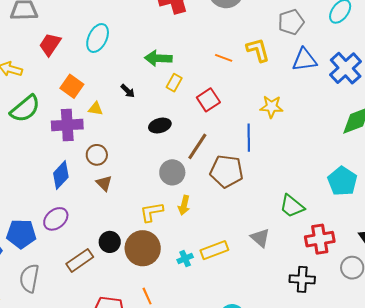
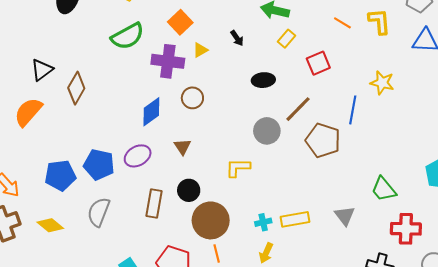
yellow triangle: (96, 109) -> (200, 50), turned -49
brown triangle: (104, 183) -> (182, 147), moved
yellow arrow: (184, 205) -> (266, 253), moved
brown circle: (143, 248) -> (211, 220), moved
brown rectangle: (80, 260) -> (154, 204), turned -56

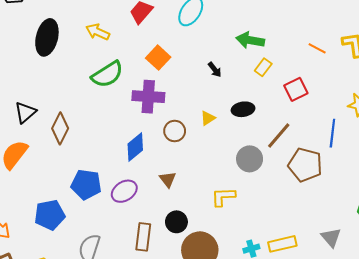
yellow triangle: (200, 50) -> (208, 118), moved
blue pentagon: (99, 165) -> (86, 184), moved

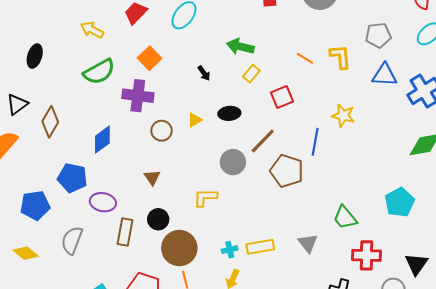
black ellipse: (47, 37) -> (35, 56), moved, size x0.7
blue diamond: (135, 147) -> (102, 140), moved
purple ellipse: (124, 191) -> (103, 202), moved, turned 40

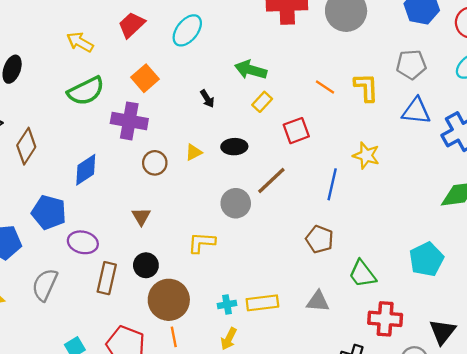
brown pentagon: (287, 171) -> (320, 239), moved, size x0.7
gray triangle: (308, 243) -> (318, 301), turned -50

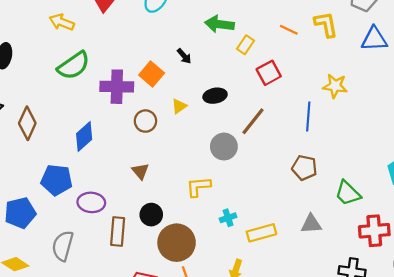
orange square: (145, 78) -> (152, 74), moved
yellow rectangle: (262, 102) -> (246, 45), moved
cyan cross: (227, 304) -> (228, 218), moved

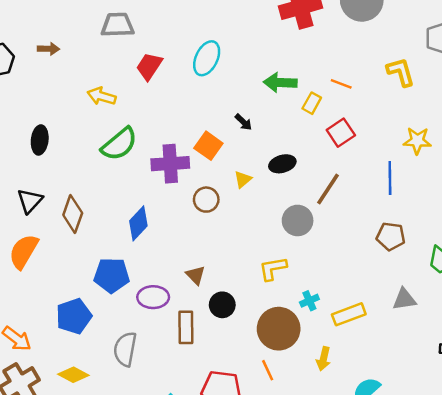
orange line: (289, 30) -> (341, 84), moved
brown triangle: (140, 171) -> (196, 275), moved
brown circle: (177, 243) -> (279, 329), moved

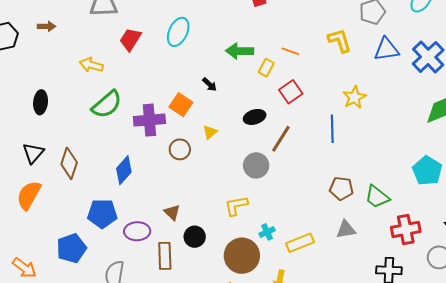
yellow star: (417, 141) -> (354, 97), turned -30
black ellipse: (282, 164) -> (255, 117), moved
brown pentagon: (391, 236) -> (341, 188), moved

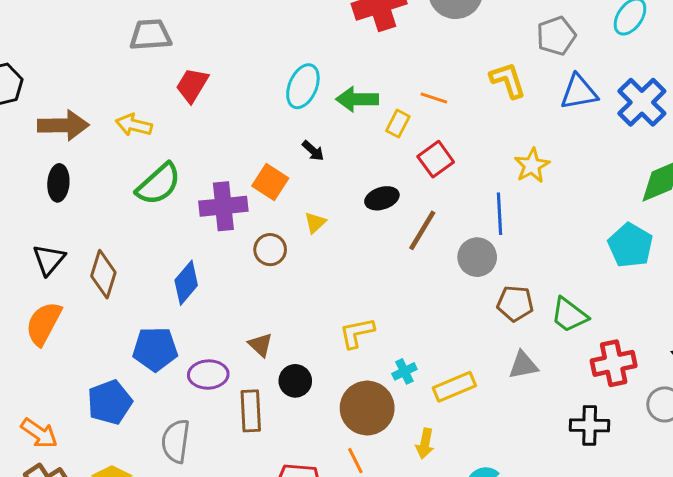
brown arrow: (47, 26) -> (63, 125), moved, size x1.8
cyan ellipse: (178, 32) -> (303, 86), moved
gray circle: (256, 165) -> (477, 257), moved
cyan pentagon: (427, 171) -> (630, 245), moved

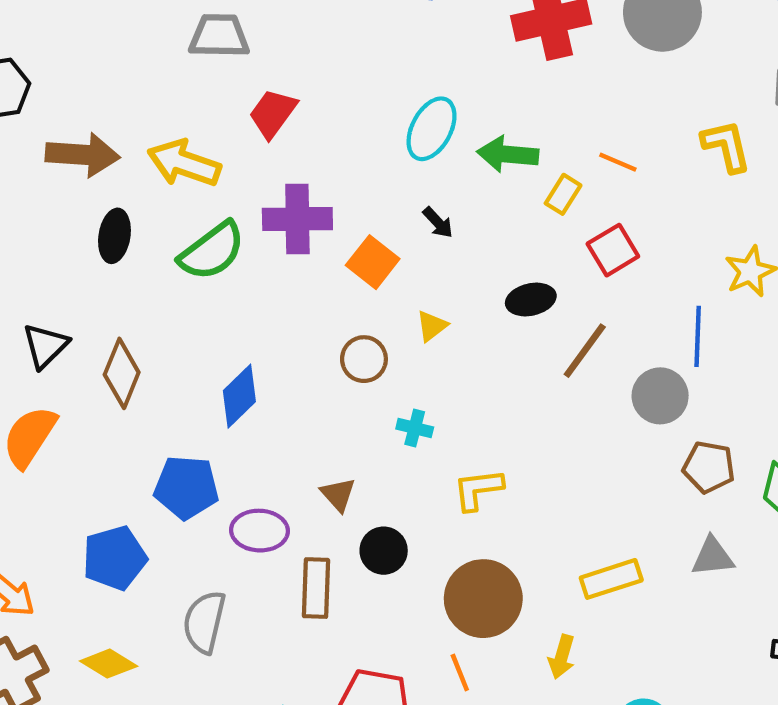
yellow arrow: (134, 125) -> (184, 163), size x1.4
black ellipse: (58, 183) -> (114, 236), moved
purple cross: (223, 206) -> (297, 219), moved
cyan cross: (404, 371) -> (415, 428), moved, turned 35

